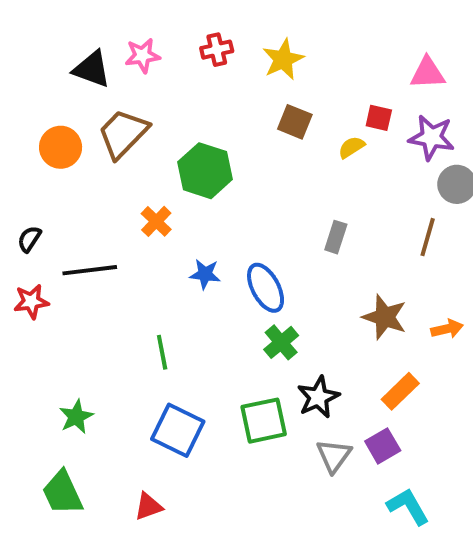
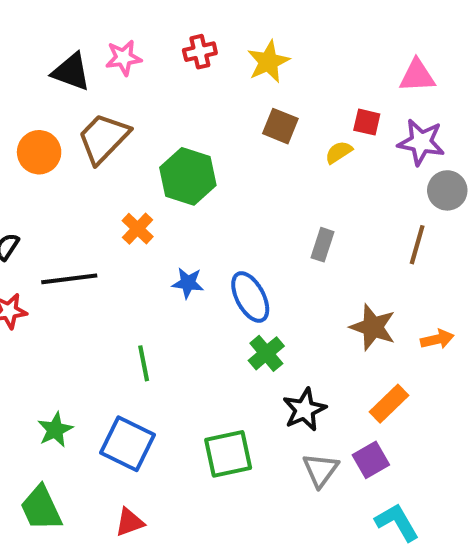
green square: (264, 421) -> (228, 454), moved
blue square: (178, 430) -> (128, 444), moved

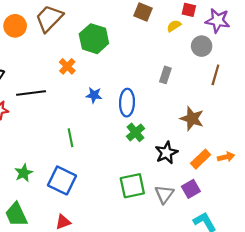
gray circle: (447, 190) -> (202, 46), moved
blue ellipse: (250, 297) -> (127, 103), turned 30
orange arrow: (437, 339) -> (226, 157), moved
black star: (305, 410) -> (166, 153), moved
green square: (228, 454) -> (132, 186), moved

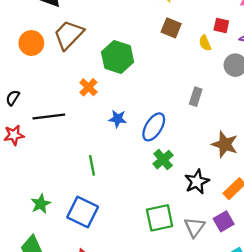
yellow semicircle: (174, 26) -> (205, 43), turned -80
blue ellipse: (127, 103) -> (154, 127), turned 30

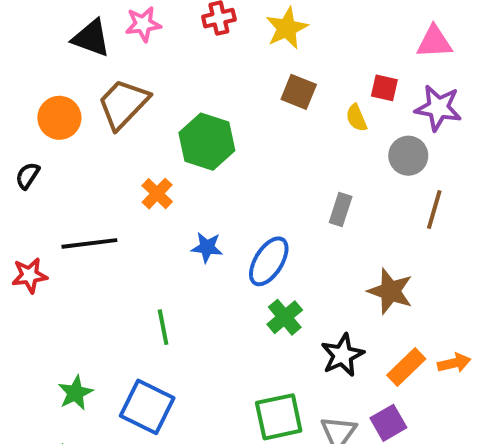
black semicircle: (13, 98) -> (28, 176), moved

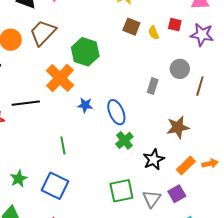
yellow semicircle: (356, 118) -> (154, 33), moved
gray circle: (408, 156) -> (180, 69), moved
orange cross: (157, 194) -> (60, 78), size x1.8
blue ellipse: (269, 261) -> (116, 112), turned -55
brown star: (390, 291) -> (178, 127), turned -30

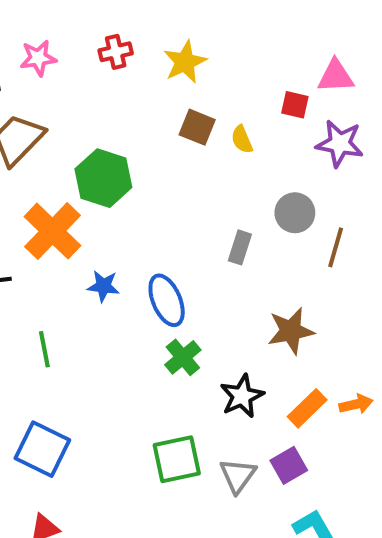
red square: (175, 25) -> (295, 105), moved
green line: (63, 145) -> (44, 349), moved

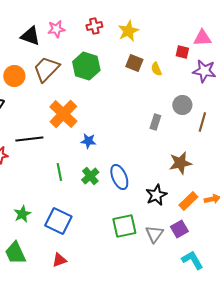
green hexagon: (103, 178) -> (86, 66), moved
blue ellipse: (167, 300) -> (119, 177), moved
green cross: (183, 357) -> (90, 176), moved

